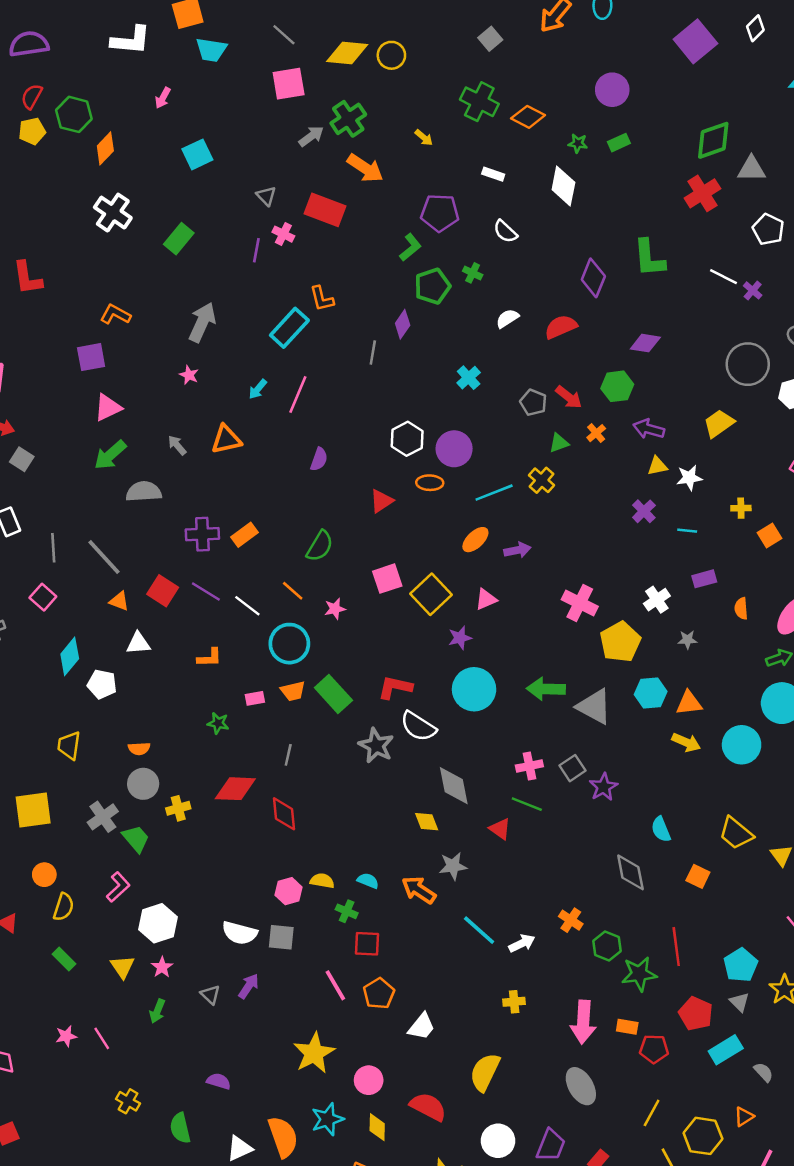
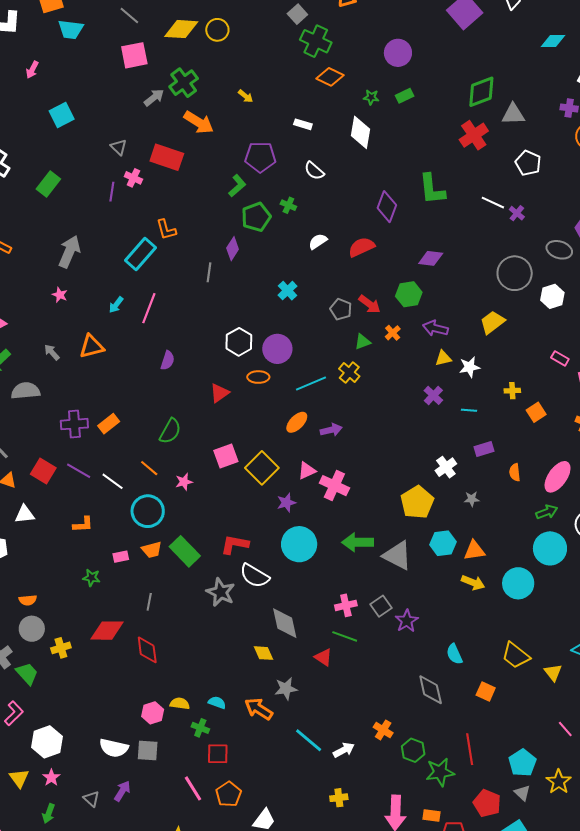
green cross: (479, 102) -> (316, 41), moved
pink cross: (580, 603) -> (334, 486), moved

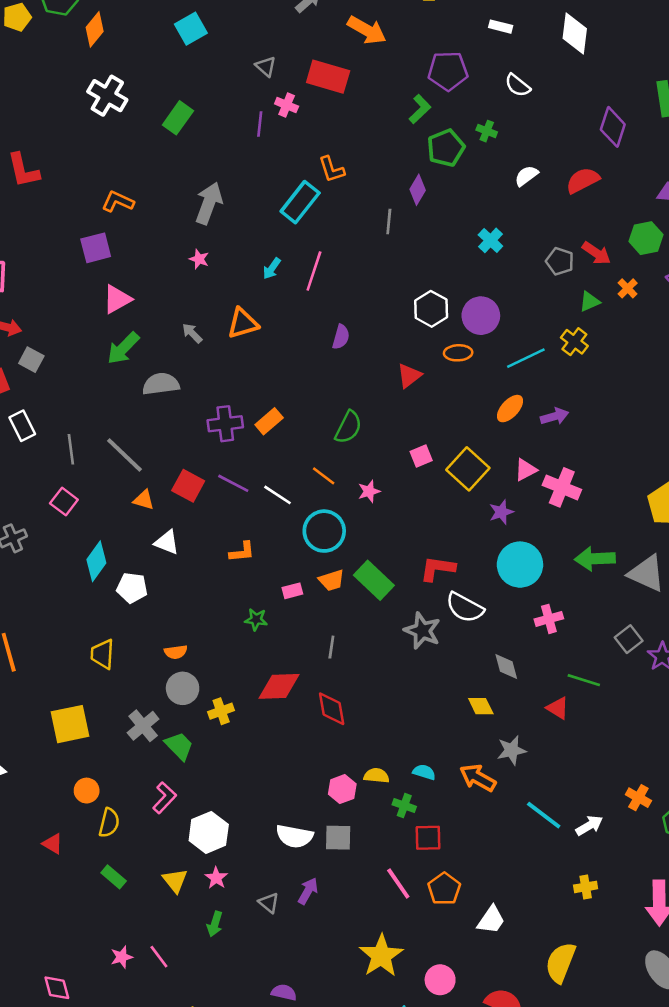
pink square: (226, 456) -> (421, 456), size x0.7
white triangle: (25, 514) -> (167, 542), turned 30
pink cross: (346, 605) -> (549, 619), moved
gray diamond: (285, 623) -> (506, 666), size x0.7

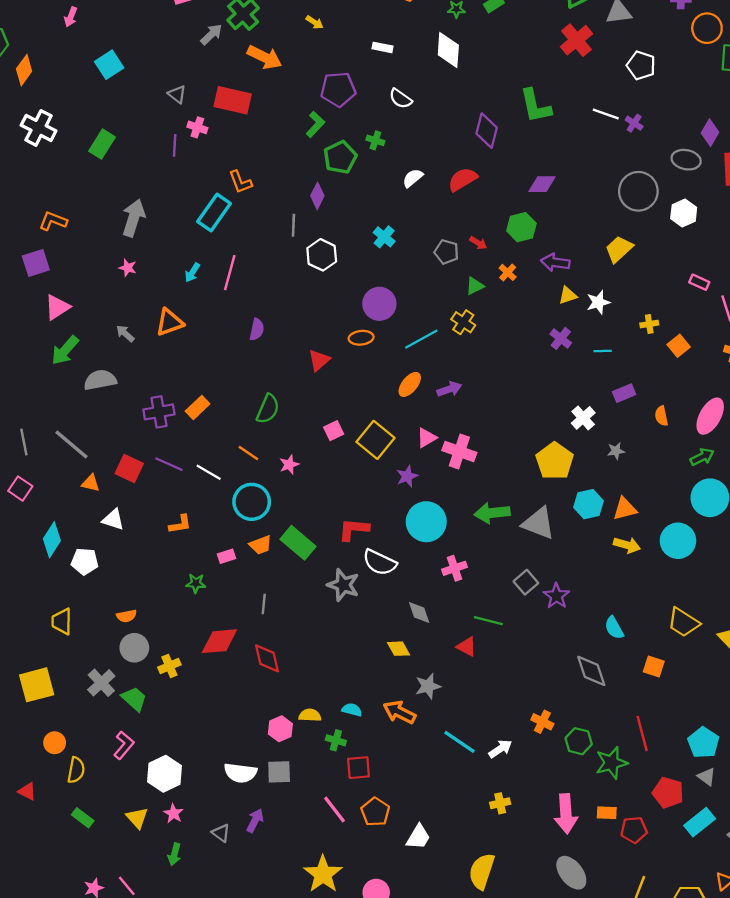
red arrow: (596, 253) -> (478, 243), size x0.7
white hexagon: (431, 309) -> (322, 255), moved

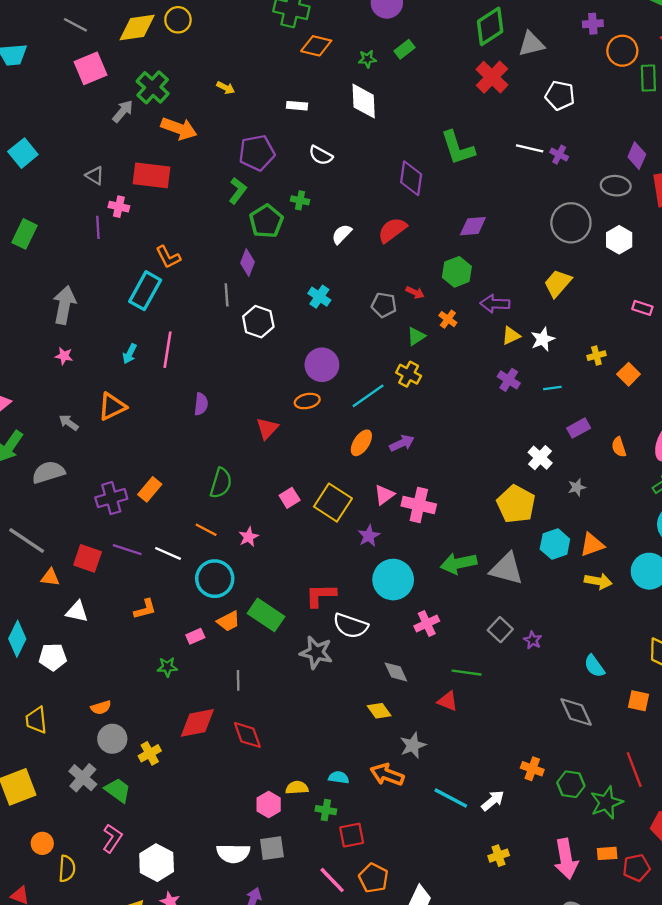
purple star: (556, 596) -> (533, 640), size x0.7

